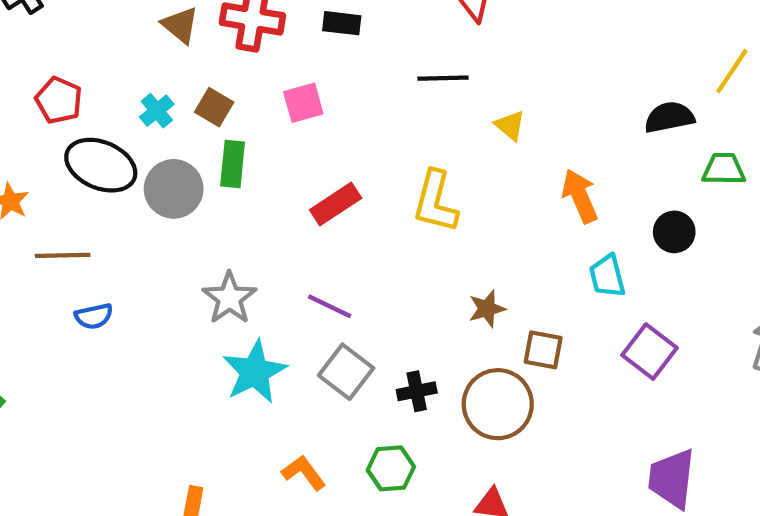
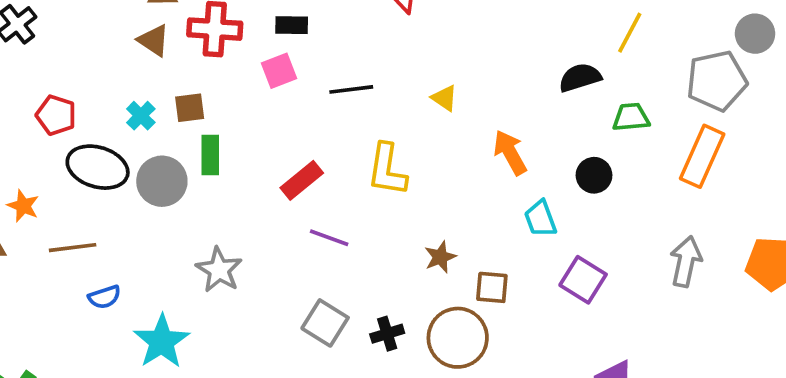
black line: (443, 78) -> (351, 89), moved
pink square: (303, 103) -> (279, 71), moved
brown square: (214, 107) -> (190, 108), turned -32
purple line: (330, 306) -> (329, 238), moved
cyan star: (255, 372) -> (162, 341), moved

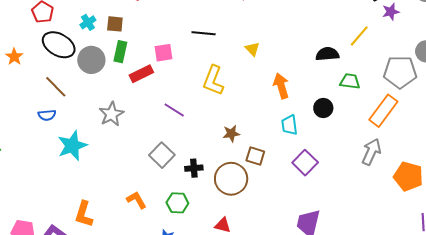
pink square: (279, 71) -> (164, 53), moved
red rectangle: (302, 180) -> (141, 74), moved
brown line: (73, 248) -> (56, 87), moved, turned 40
gray arrow: (686, 261) -> (371, 152), moved

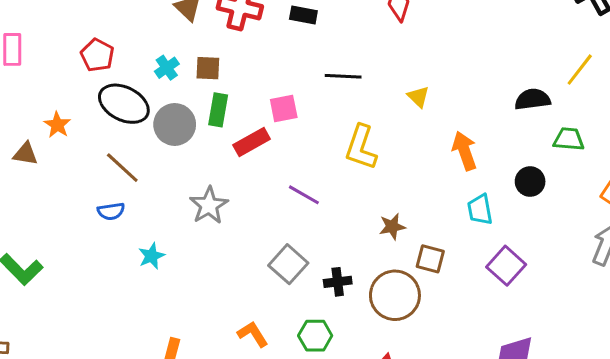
cyan star: (72, 146) -> (151, 256), size x0.6

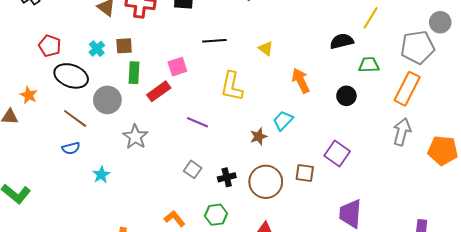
gray circle: (175, 124) -> (107, 100), moved
cyan trapezoid: (480, 210) -> (283, 121), moved, turned 60
brown square: (430, 259) -> (305, 173), moved
gray square: (288, 264) -> (193, 169), size x0.7

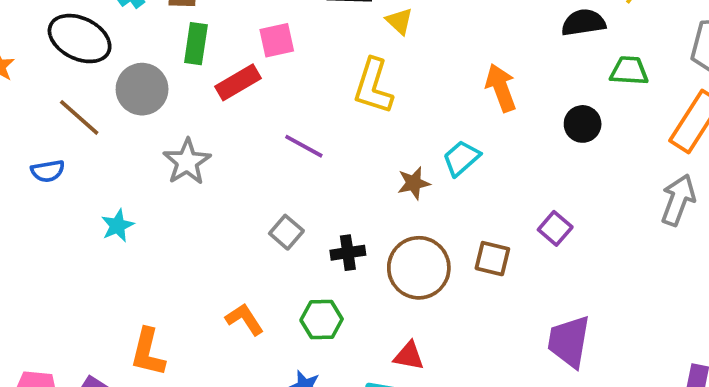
yellow triangle: (266, 48) -> (399, 21), moved
blue semicircle: (71, 148) -> (48, 171), moved
purple square: (337, 154) -> (555, 228), size x0.7

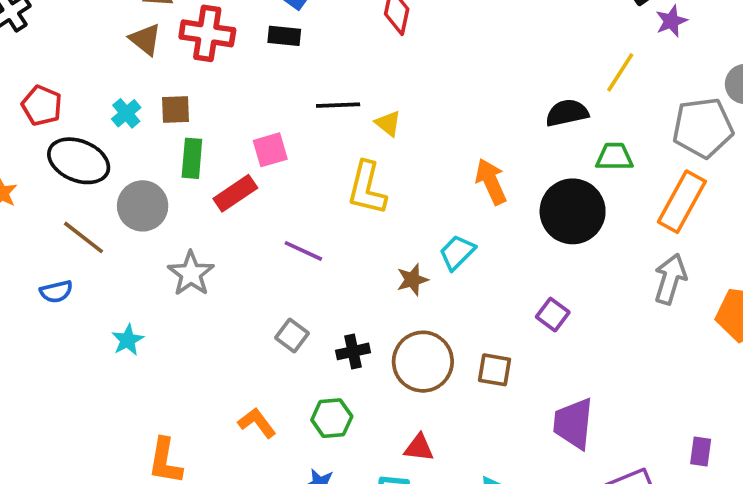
black circle: (583, 124) -> (573, 211), size x1.8
brown square: (492, 259) -> (495, 370), moved

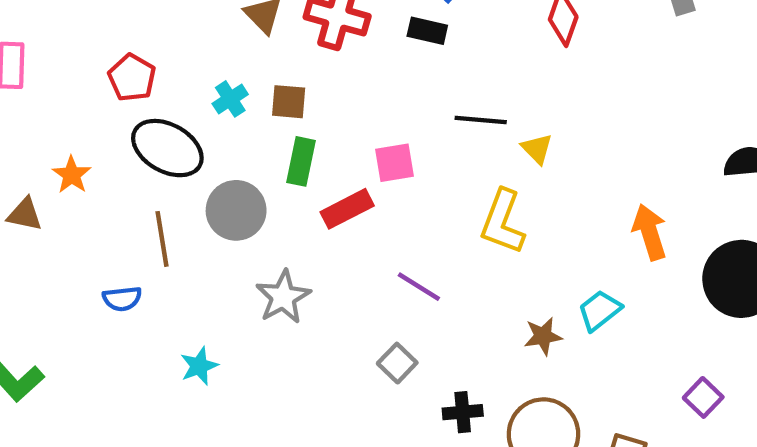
brown line: (83, 237) -> (162, 239), turned 36
gray square: (292, 336) -> (397, 363), moved

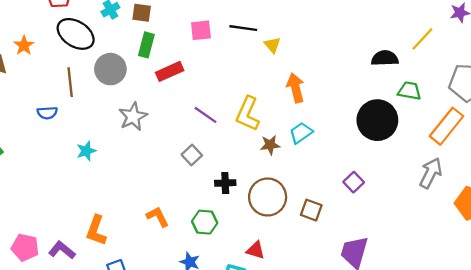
pink square: (394, 163) -> (201, 30), moved
yellow L-shape: (503, 222) -> (248, 114), moved
orange arrow: (650, 232) -> (296, 88), moved

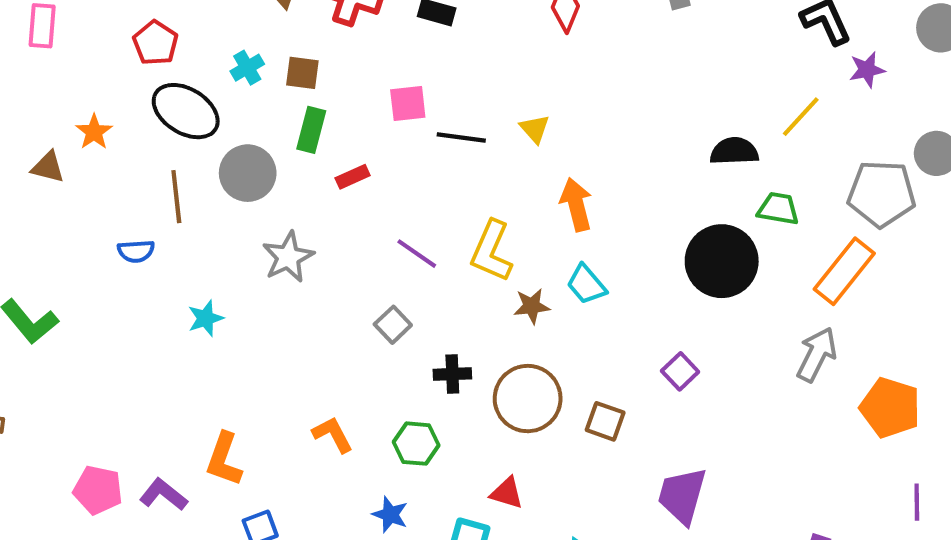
black line: (243, 28) -> (461, 138), moved
red rectangle: (170, 71) -> (353, 177), size x0.7
cyan trapezoid: (301, 133) -> (586, 284), turned -95

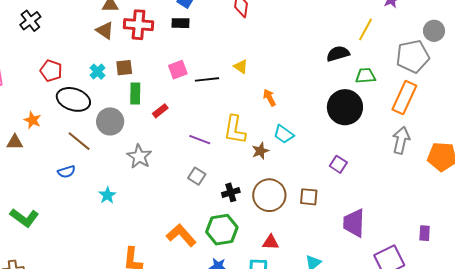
brown line: (176, 197) -> (79, 141), turned -30
orange arrow: (576, 205) -> (269, 98), size x0.7
orange L-shape: (333, 435) -> (181, 235), size x1.4
green hexagon: (416, 444) -> (222, 230), size x1.4

